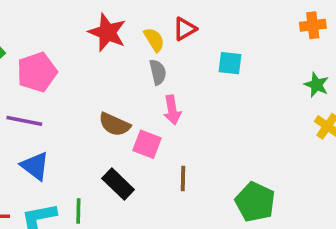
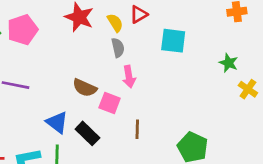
cyan square: (230, 63) -> (173, 41), size x1.4
pink pentagon: (37, 72) -> (22, 30), moved
green star: (316, 85) -> (229, 63), moved
blue triangle: (35, 166) -> (57, 122), moved

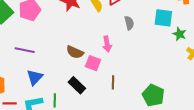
cyan square: (173, 41) -> (163, 18), moved
gray semicircle: (118, 48) -> (129, 23), moved
blue triangle: (57, 122) -> (35, 77), moved, turned 36

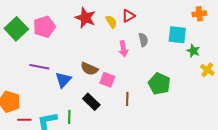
pink arrow: (107, 44) -> (123, 49), moved
blue triangle: (35, 77) -> (63, 80), moved
green pentagon: (153, 95) -> (159, 84), moved

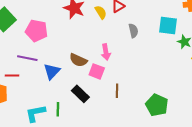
pink pentagon: (44, 27) -> (36, 31), moved, turned 30
pink arrow: (123, 49) -> (106, 52), moved
green pentagon: (159, 84) -> (157, 105), moved
red line: (24, 120) -> (12, 75), moved

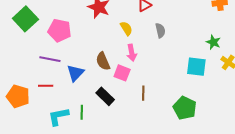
yellow semicircle: (101, 12) -> (126, 28), moved
cyan square: (168, 26) -> (196, 67), moved
brown semicircle: (78, 60) -> (103, 61), turned 42
red line: (12, 75) -> (46, 86), moved

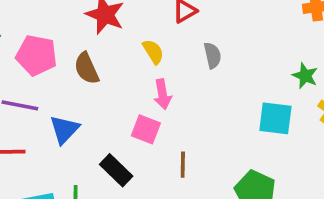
brown semicircle: (103, 61) -> (87, 68), moved

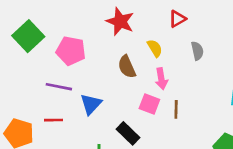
brown semicircle: (87, 68) -> (127, 67), moved
brown line: (183, 165) -> (176, 109), moved

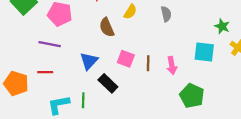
yellow semicircle: (155, 48) -> (130, 12), turned 64
pink arrow: (161, 79) -> (172, 65), moved
blue triangle: (91, 104) -> (89, 61), moved

